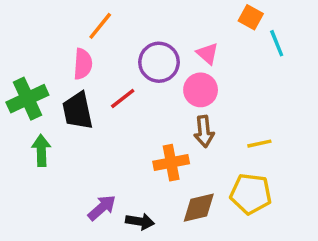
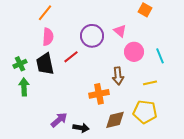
orange line: (100, 26) -> (45, 13), moved
cyan line: (277, 43) -> (160, 56), moved
pink circle: (201, 90) -> (134, 52), moved
green cross: (27, 99) -> (20, 64), moved, size x0.6

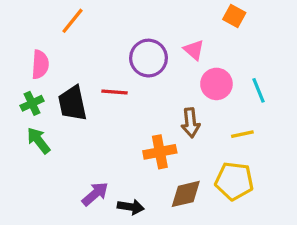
pink semicircle: (48, 37) -> (40, 64), moved
red line: (71, 57) -> (115, 92), turned 42
green arrow: (24, 87) -> (38, 141), turned -36

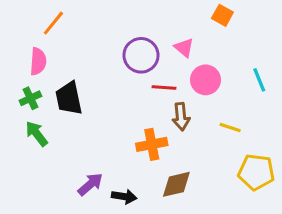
orange line: (72, 21) -> (53, 23), moved
cyan line: (259, 90) -> (259, 80), moved
red line: (115, 92) -> (164, 88), moved
yellow line: (242, 134) -> (230, 127), turned 30
yellow pentagon: (234, 181) -> (256, 172), moved

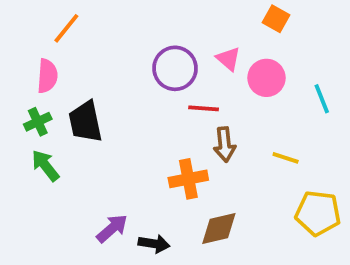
pink circle: (206, 80) -> (266, 78), moved

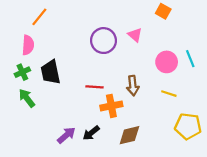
pink circle: (266, 78) -> (167, 62), moved
red line: (204, 108) -> (94, 87), moved
black arrow: (154, 244) -> (91, 133), moved, turned 132

